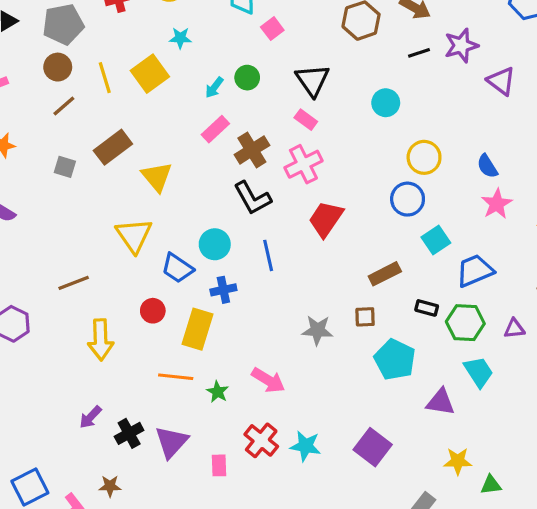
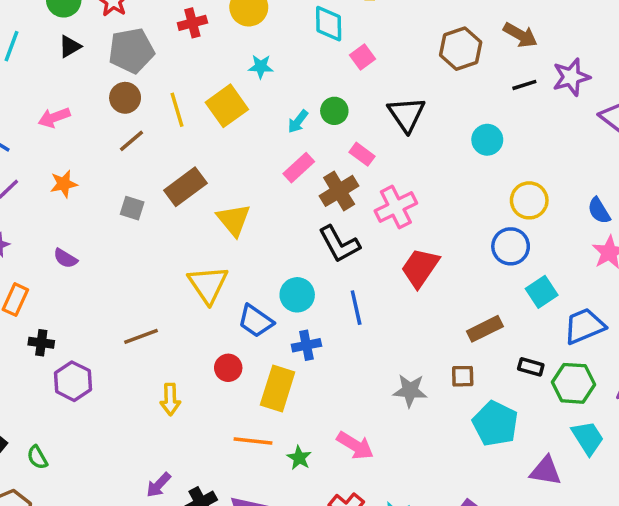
pink rectangle: (306, 120) -> (362, 154), moved
yellow arrow: (101, 340) -> (170, 399), size x0.7

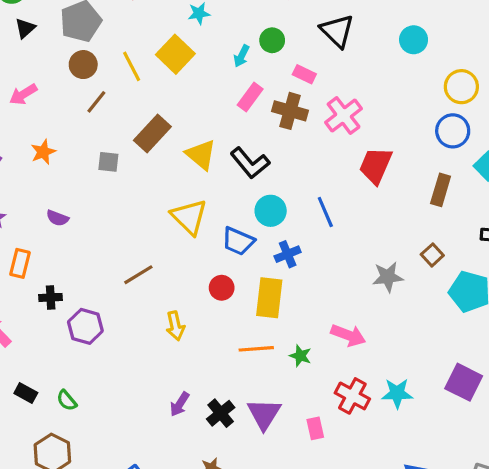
brown cross: (339, 191) -> (290, 111), turned -32
black L-shape: (339, 244) -> (250, 163), moved
brown rectangle: (485, 329) -> (441, 190), moved, turned -36
brown square: (463, 376) -> (432, 255), turned -30

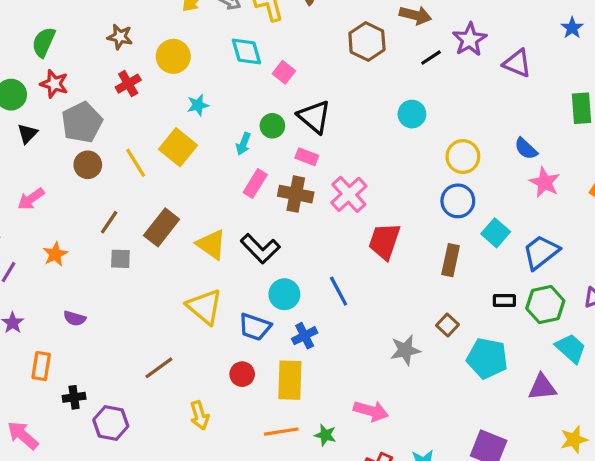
black triangle: (337, 31) -> (314, 117), moved
brown line: (96, 102) -> (109, 222), moved

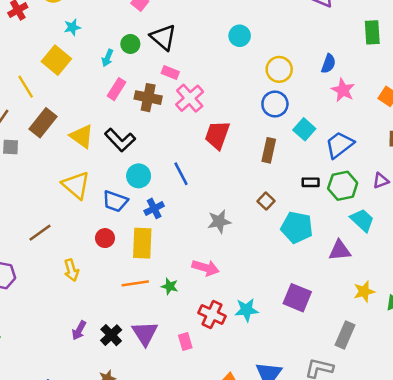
blue semicircle: (526, 149) -> (329, 64), turned -114
pink rectangle: (307, 157) -> (170, 72), moved
yellow line: (136, 163) -> (26, 87), moved
gray star: (405, 350) -> (219, 221), moved

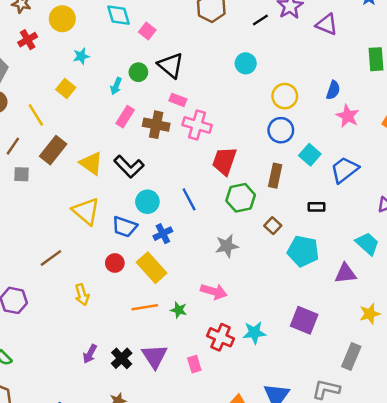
yellow square: (56, 60) -> (66, 89), size x0.7
pink cross: (190, 98) -> (197, 125), turned -32
green hexagon: (343, 186) -> (241, 198), moved
yellow rectangle: (142, 243) -> (152, 268), turned -44

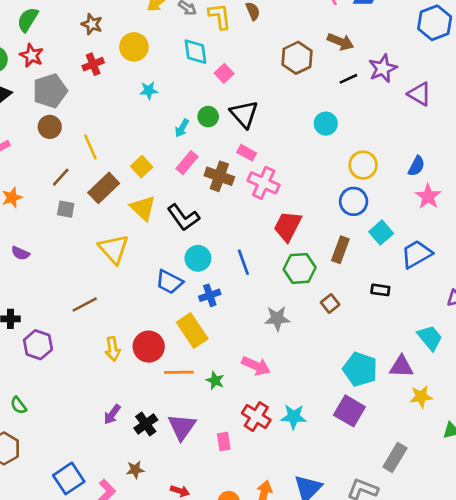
yellow square: (66, 89) -> (142, 167), moved
yellow triangle: (86, 211) -> (114, 249), moved
cyan pentagon: (303, 251) -> (360, 369), moved
red circle: (115, 263) -> (149, 347), moved, size x1.5
yellow star: (370, 314) -> (421, 397), moved

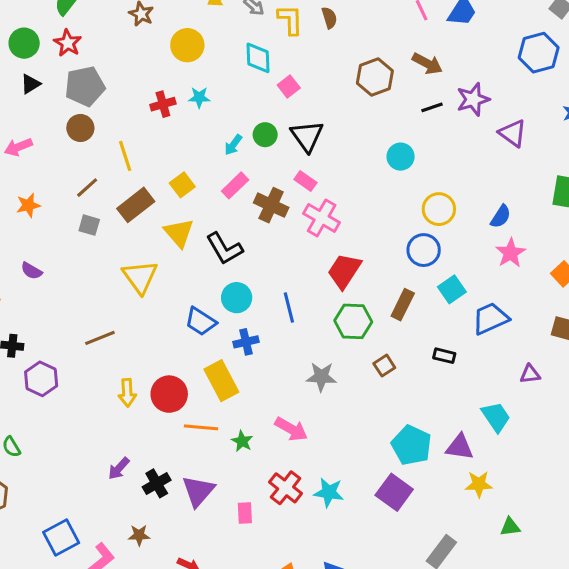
red cross: (93, 64) -> (163, 104), moved

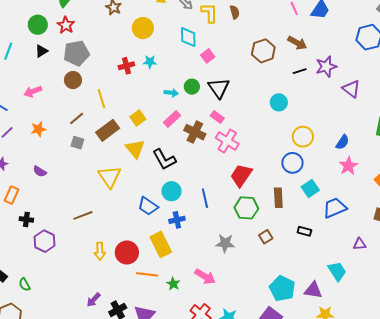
cyan arrow: (233, 145) -> (171, 93), turned -120
brown rectangle: (403, 305) -> (278, 198), turned -30

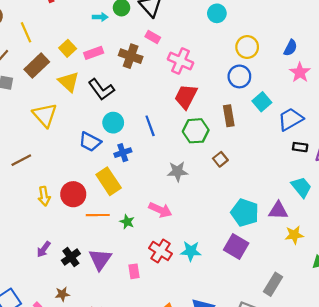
pink rectangle: (172, 119) -> (94, 53), moved, turned 30
pink cross: (227, 141) -> (181, 61), moved
black rectangle: (304, 231) -> (300, 147), moved

